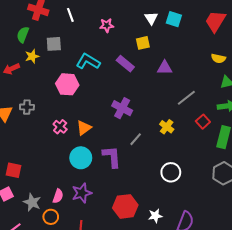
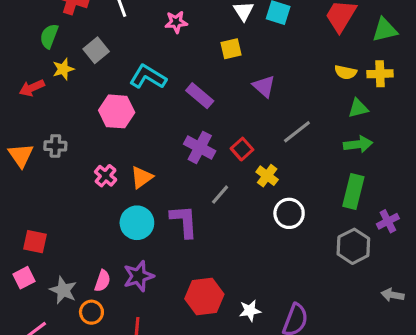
gray square: (54, 44) -> (96, 50), turned -35
purple rectangle: (125, 64) -> (200, 96), moved
purple triangle: (165, 68) -> (264, 86), turned 42
red square: (203, 122) -> (242, 149), moved
white circle: (171, 172) -> (289, 213), moved

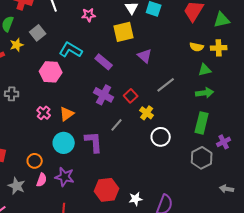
yellow square: (231, 49) -> (124, 32), size x1.5
purple star: (139, 276) -> (65, 177), turned 30
orange circle: (91, 312) -> (35, 161), moved

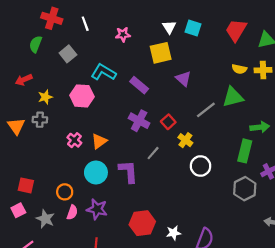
yellow star: (17, 45) -> (45, 97), moved
green triangle: (205, 70) -> (233, 97), moved, size x1.5
green arrow: (205, 93) -> (260, 127), moved

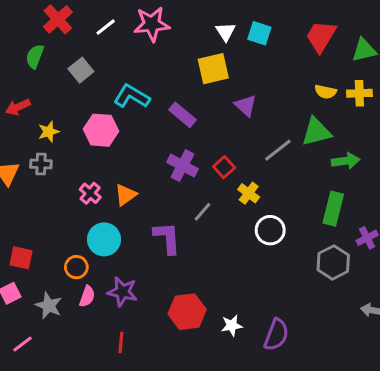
red cross: (52, 18) -> (58, 19), turned 30
white line: (85, 24) -> (106, 27), turned 72
pink star: (123, 34) -> (152, 24), moved, size x1.6
green arrow: (260, 127) -> (346, 161), moved
cyan circle: (96, 172) -> (104, 239), moved

